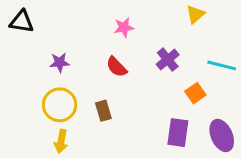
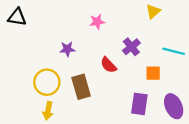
purple star: (60, 62) -> (67, 49), moved
red semicircle: (117, 67) -> (109, 65), moved
orange square: (195, 93) -> (153, 73), turned 35
brown rectangle: (103, 111) -> (81, 87), size x1.5

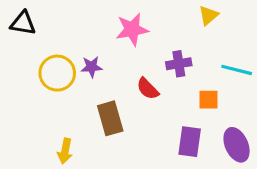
pink star: (97, 22) -> (132, 29), size x1.5
purple cross: (131, 47) -> (179, 64), turned 30
yellow circle: (47, 82) -> (57, 73), moved

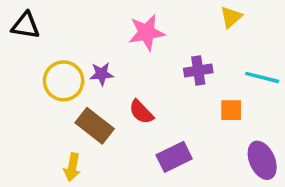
red semicircle: (148, 89) -> (141, 112), moved
brown rectangle: (110, 118) -> (95, 126), moved, turned -36
purple rectangle: (190, 142) -> (174, 157), moved, turned 56

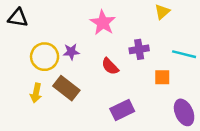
pink star: (146, 33) -> (103, 23), turned -30
red semicircle: (141, 112) -> (110, 66), moved
yellow arrow: (72, 167) -> (36, 93), moved

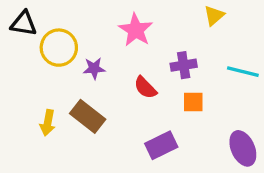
yellow circle: (45, 57) -> (59, 48), moved
orange square: (162, 77) -> (193, 102), moved

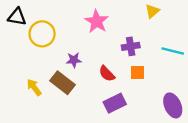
purple star: (94, 68) -> (74, 60), moved
red semicircle: (145, 88) -> (107, 74), moved
yellow arrow: (48, 123) -> (34, 87), turned 132

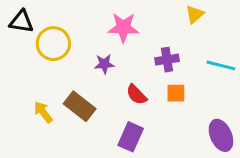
pink star: (97, 21) -> (123, 28), turned -30
purple star: (74, 60) -> (104, 64), moved
purple rectangle: (115, 103) -> (131, 137), moved, turned -40

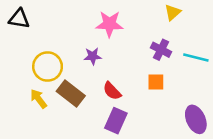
yellow circle: (53, 44) -> (48, 67), moved
purple cross: (167, 60) -> (161, 50), moved, turned 36
red semicircle: (136, 95) -> (112, 91), moved

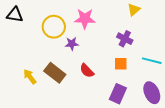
cyan line: (196, 57) -> (152, 61), moved
yellow circle: (48, 67) -> (54, 27), moved
purple rectangle: (116, 121) -> (118, 94), moved

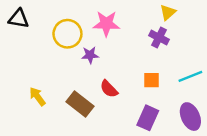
purple cross: (125, 39) -> (159, 37), moved
cyan line: (152, 61) -> (190, 76), turned -36
brown rectangle: (55, 73) -> (80, 104), moved

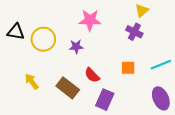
black triangle: (19, 19) -> (16, 32), moved
yellow circle: (67, 34) -> (43, 39), moved
purple rectangle: (148, 118) -> (105, 100), moved

